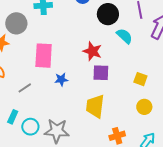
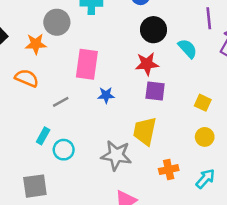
black circle: (108, 14) -> (153, 30), moved
red star: (92, 51) -> (147, 64), turned -30
gray star: (57, 131) -> (116, 155), moved

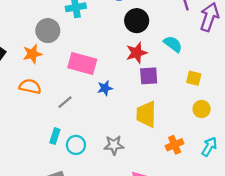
cyan semicircle: (188, 49) -> (173, 44), moved
pink rectangle: (87, 64) -> (82, 63), turned -72
gray star: (116, 155) -> (114, 145), moved, size x0.7

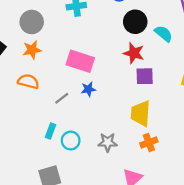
gray circle: (48, 31) -> (32, 22), moved
cyan semicircle: (173, 44) -> (164, 34), moved
red star: (137, 53) -> (134, 53), turned 30
blue star: (105, 88) -> (88, 89), moved
orange cross: (175, 145) -> (149, 142), moved

